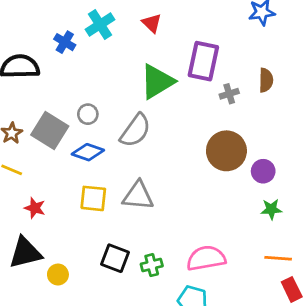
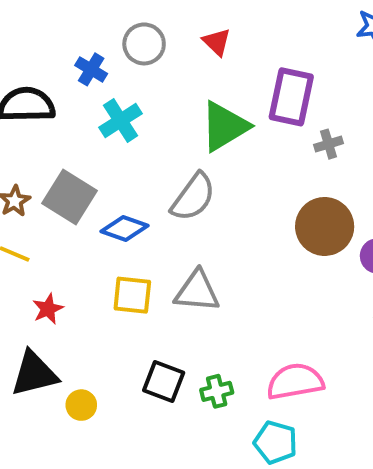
cyan cross: (100, 24) -> (121, 121), moved
gray circle: (88, 114) -> (144, 44), moved, size x1.4
red star: (35, 208) -> (48, 309), turned 30

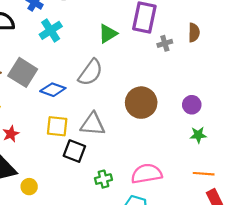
green triangle: (225, 126) -> (108, 34), size x0.7
brown circle: (325, 226) -> (141, 103), moved
black square: (164, 382) -> (74, 151), moved

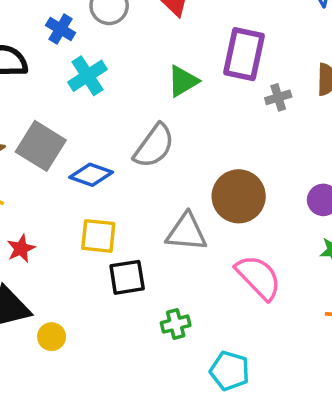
gray triangle: (93, 124) -> (186, 232), moved
black square: (74, 151) -> (127, 277), turned -30
pink semicircle: (147, 174) -> (258, 277), moved, turned 56

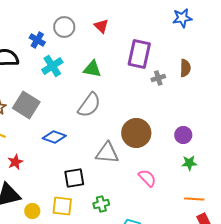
green triangle: (183, 81) -> (92, 69), moved, turned 42
blue diamond: (91, 175) -> (54, 137), moved
yellow square: (98, 236) -> (62, 206), moved
pink semicircle: (258, 277) -> (147, 178), size x0.7

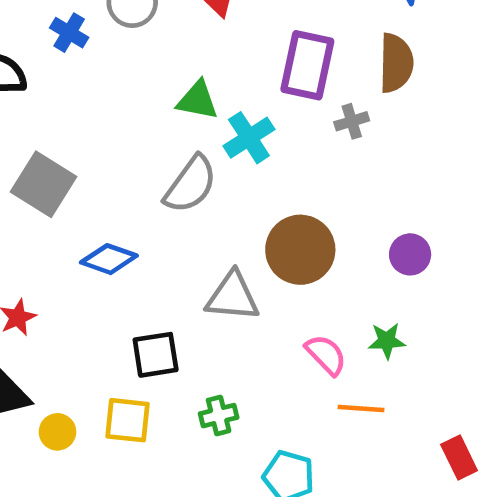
cyan cross: (52, 66) -> (249, 138), moved
brown semicircle: (185, 68) -> (396, 63), moved, size x1.4
green star: (189, 163) -> (387, 341), moved
orange line: (194, 199) -> (361, 409), moved

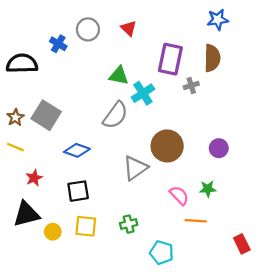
gray triangle: (233, 296) -> (135, 168), turned -40
black square: (156, 355) -> (78, 191), moved

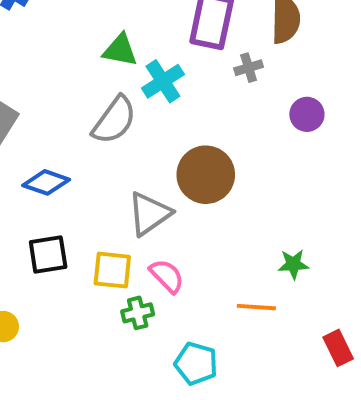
purple circle: (219, 148) -> (307, 114), moved
green star: (208, 189) -> (293, 264), moved
pink semicircle: (179, 195) -> (167, 276), moved
yellow square: (86, 226) -> (112, 270), moved

